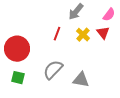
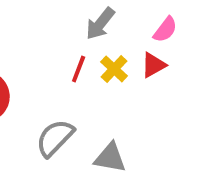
red triangle: (103, 33) -> (153, 65), turned 40
red line: (57, 34) -> (79, 69), moved

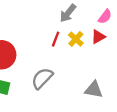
gray triangle: (110, 158) -> (94, 90), moved

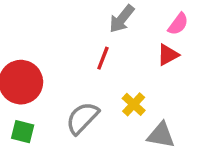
yellow cross: (76, 39) -> (134, 104), moved

